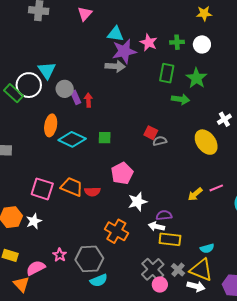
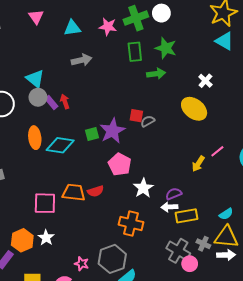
green cross: (177, 42) -> (136, 18), size x1.6
purple star: (124, 51) -> (112, 131), moved
cyan triangle: (47, 70) -> (35, 79), moved

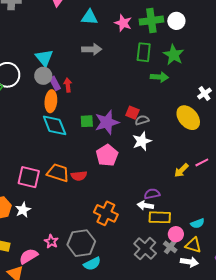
orange ellipse: (35, 138) -> (51, 101), moved
cyan diamond: (60, 145) -> (55, 125), turned 48
white star: (143, 188) -> (142, 141), moved
yellow triangle: (226, 237) -> (193, 245), size x0.7
pink circle: (190, 264) -> (176, 234), moved

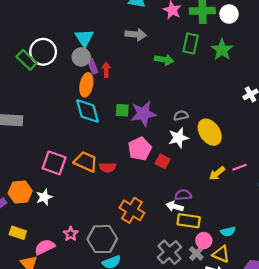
green arrow: (159, 77) -> (164, 60), moved
red square: (132, 113) -> (163, 161), moved
yellow ellipse: (188, 118) -> (210, 132), moved

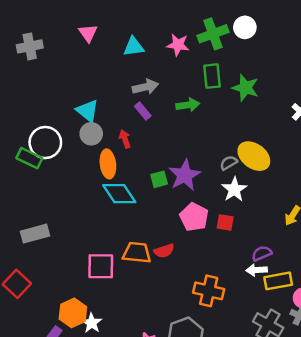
green star: (222, 50) -> (245, 88), moved
purple rectangle: (93, 66) -> (143, 111), moved
yellow ellipse: (210, 132) -> (254, 156), moved
white star: (44, 197) -> (92, 323), moved

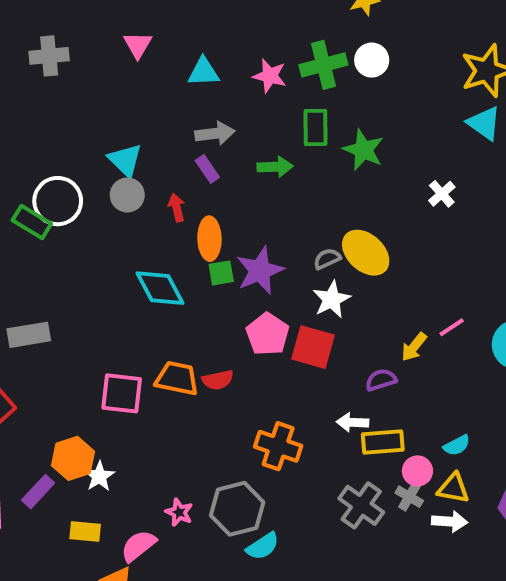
orange ellipse: (108, 164) -> (209, 239), moved
red square: (225, 222) -> (313, 347), size x1.6
purple semicircle: (262, 253) -> (381, 380), moved

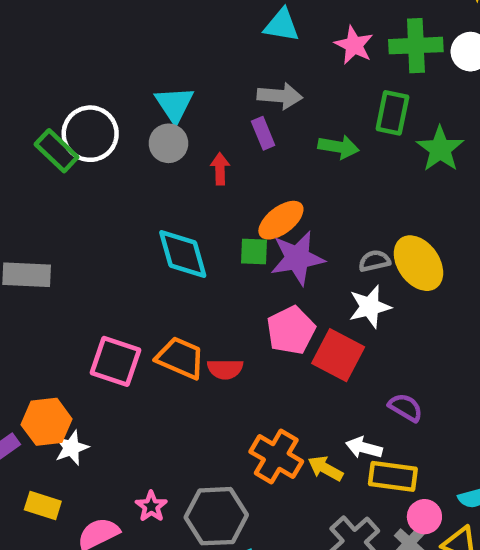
orange ellipse: (209, 239) -> (281, 220), moved, turned 42
yellow arrow: (414, 347) -> (325, 468), moved, turned 68
purple semicircle: (381, 380) -> (406, 407), turned 36

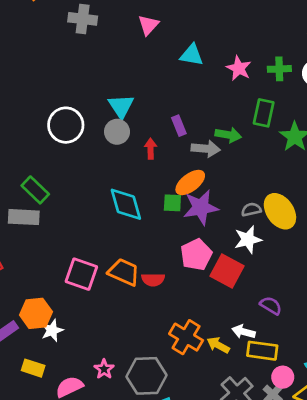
green cross: (416, 46) -> (279, 69), size x0.7
gray arrow: (280, 96) -> (206, 149), moved
green rectangle: (57, 151) -> (35, 190), moved

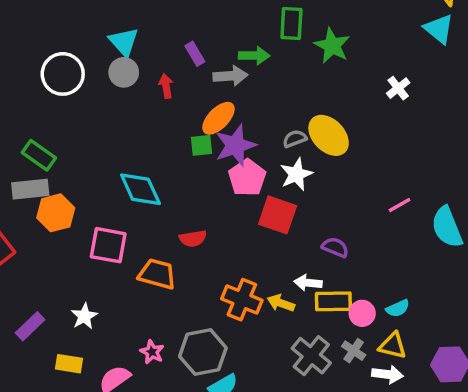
cyan diamond: (126, 204) -> (140, 189), moved
pink pentagon: (196, 255) -> (247, 178), moved
orange trapezoid: (124, 272) -> (157, 274), moved
orange hexagon: (36, 313) -> (56, 213), moved
pink circle: (283, 377) -> (362, 313), moved

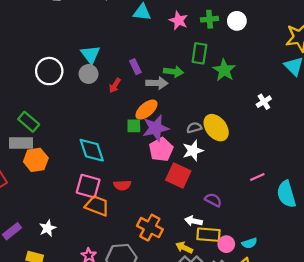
red arrow: (166, 86) -> (115, 85), turned -144
pink square: (108, 245) -> (88, 186), moved
yellow arrow: (281, 303) -> (184, 248), moved

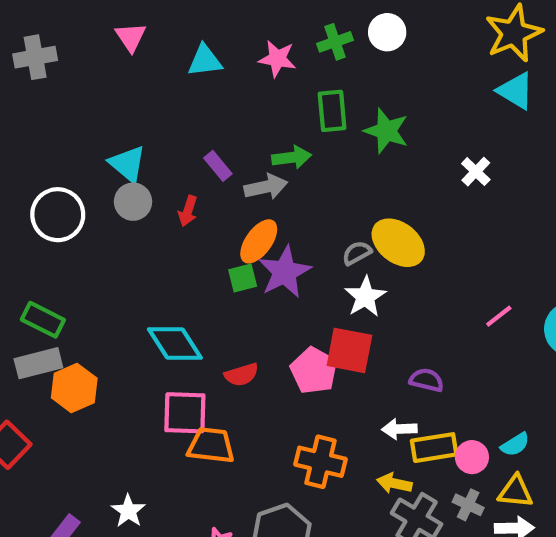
pink pentagon: (161, 150) -> (314, 371), moved
red semicircle: (122, 185) -> (241, 375), moved

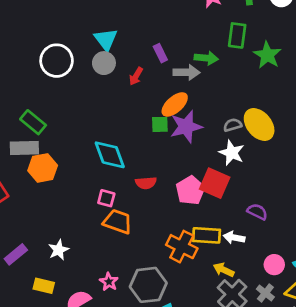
white star: (365, 297) -> (232, 153), turned -30
pink square: (185, 413) -> (106, 198), size x0.6
yellow rectangle: (434, 448) -> (206, 235), moved

